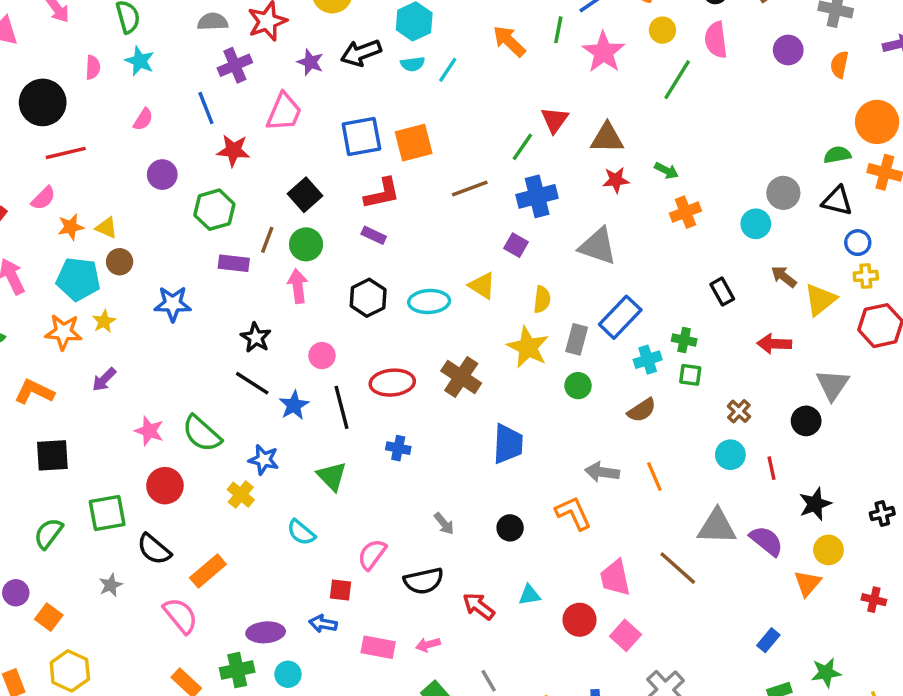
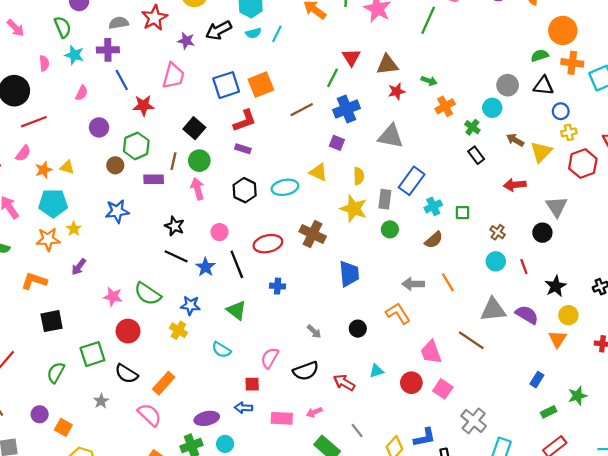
purple cross: (235, 65) -> (108, 50), moved, turned 30
brown circle: (120, 262) -> (115, 165), moved
green cross: (684, 340) -> (472, 127), moved, turned 32

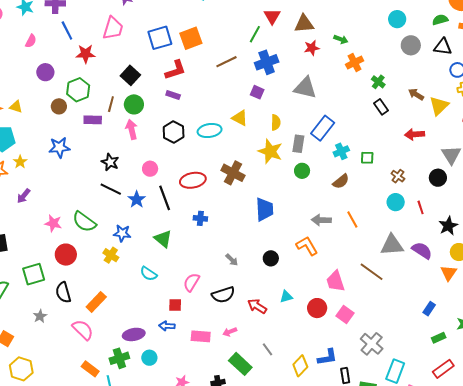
cyan circle: (492, 108) -> (397, 19), moved
black semicircle: (126, 374) -> (63, 292), turned 40

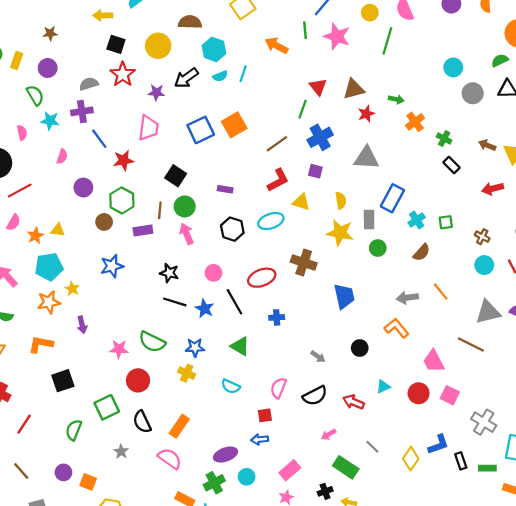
red L-shape: (175, 70) -> (278, 180), moved
purple arrow: (24, 196) -> (82, 325), turned -42
pink rectangle: (201, 336) -> (290, 470), moved, turned -36

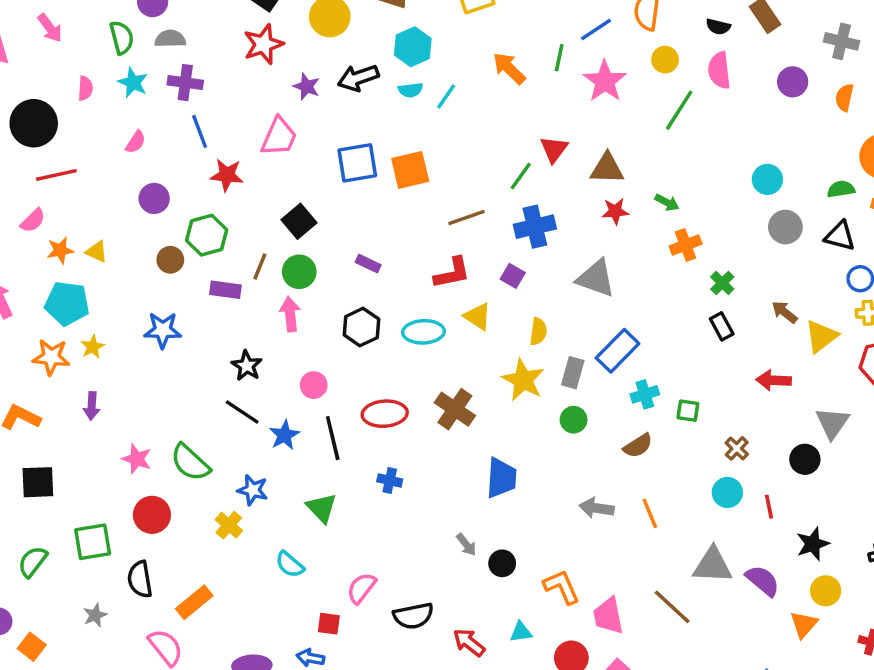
gray semicircle: (89, 84) -> (170, 39), moved
orange L-shape: (397, 328) -> (562, 587), moved
gray arrow: (318, 357) -> (466, 545), moved

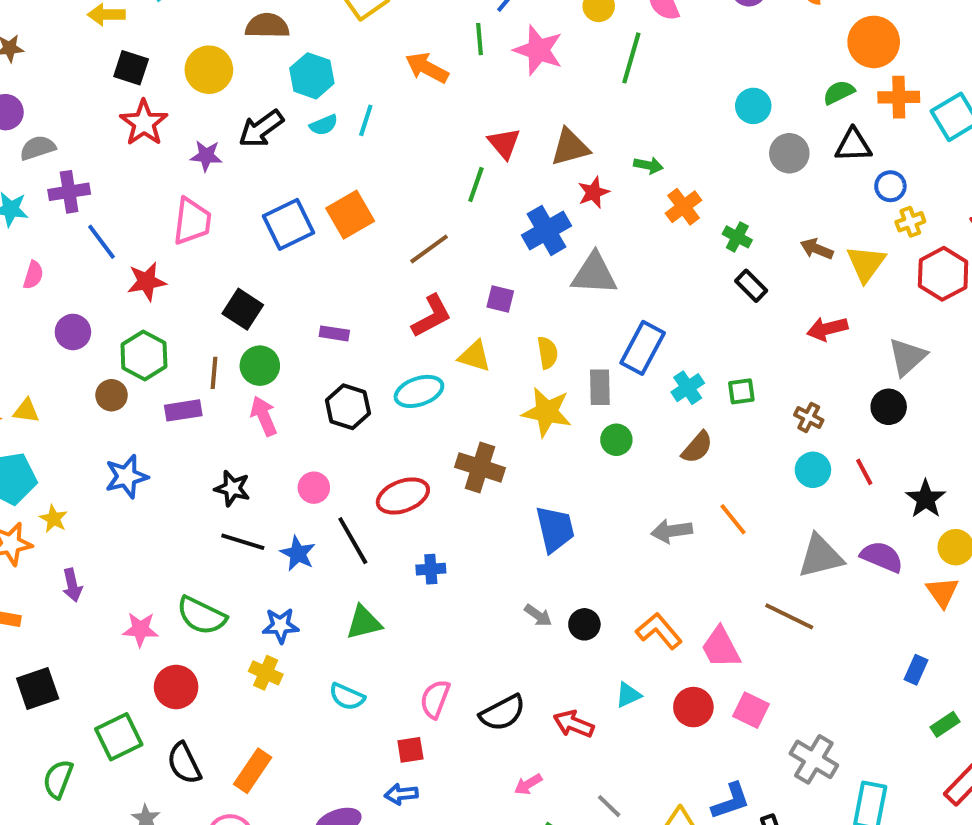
blue cross: (535, 227) -> (547, 230), moved
gray triangle: (832, 423) -> (907, 357), turned 30
green triangle: (322, 508) -> (364, 623), turned -44

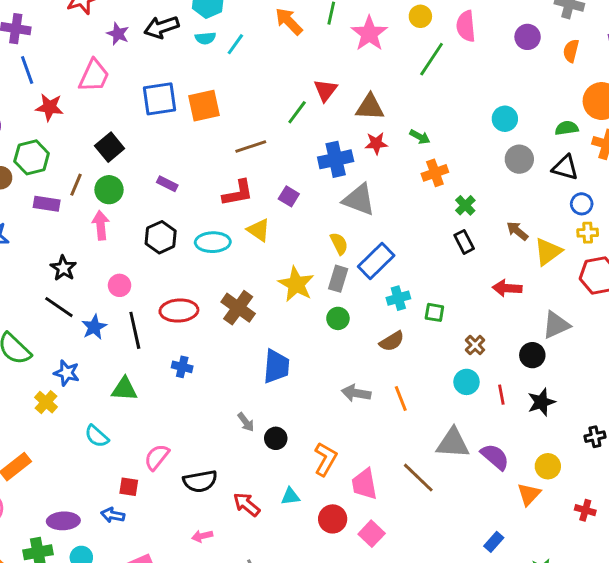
yellow semicircle: (548, 353) -> (339, 244), moved, turned -35
black star: (926, 499) -> (541, 402), moved
orange L-shape: (659, 631) -> (326, 459), turned 52

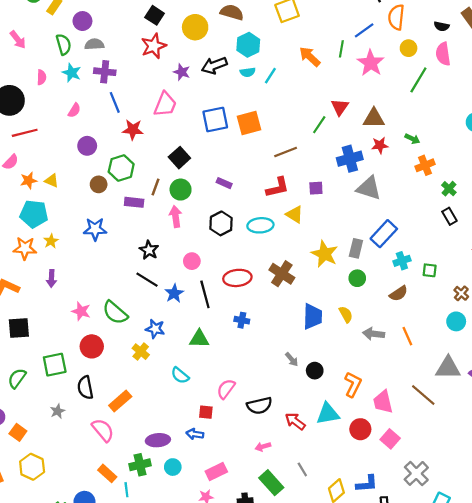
purple square: (289, 196) -> (316, 188), turned -32
yellow semicircle: (339, 244) -> (346, 314), moved
cyan triangle: (290, 496) -> (328, 414), size x1.6

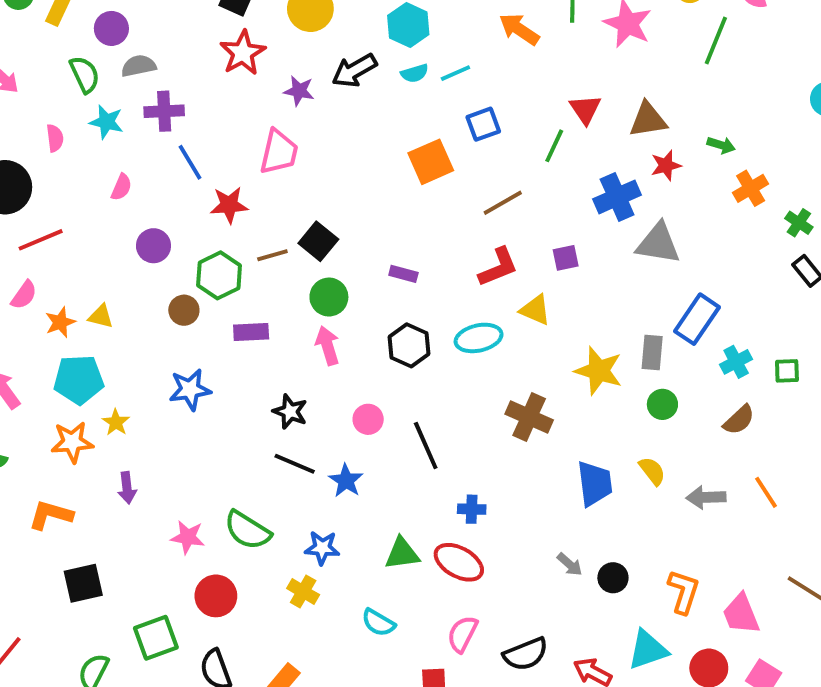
cyan line: (270, 76) -> (455, 73), turned 42
blue square: (215, 119) -> (483, 124), moved, size x0.7
brown line: (156, 187) -> (272, 255), moved, turned 63
red ellipse: (237, 278) -> (459, 562), moved, turned 44
black line: (205, 294) -> (426, 445), moved

